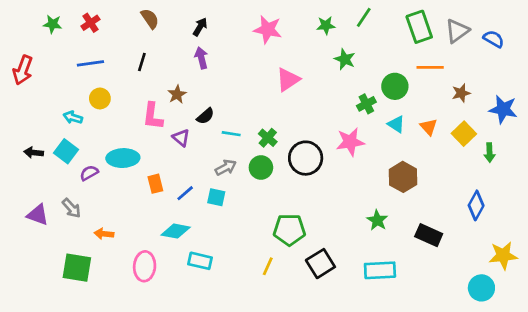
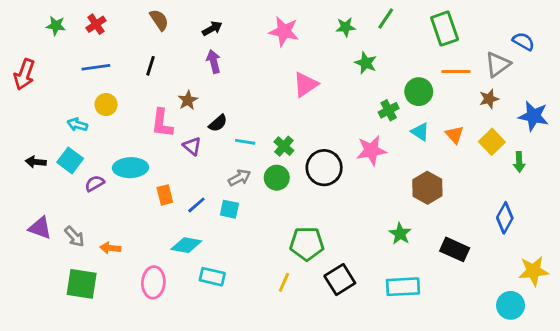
black arrow: (200, 27) -> (212, 29), turned 30
gray triangle: (457, 31) -> (498, 64), moved
gray arrow: (71, 208) -> (74, 237), moved

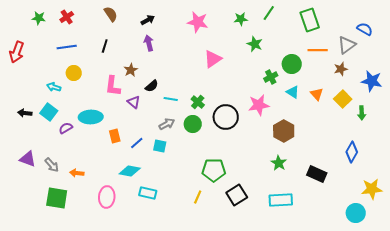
brown hexagon: (427, 188) -> (284, 131), moved

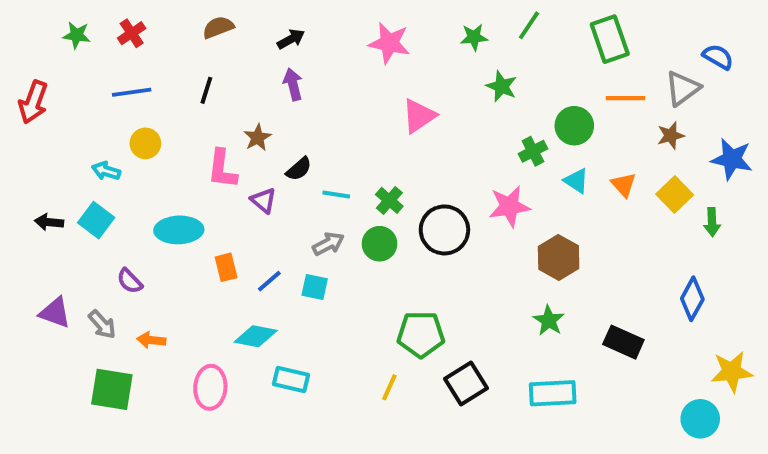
brown semicircle: (111, 14) -> (218, 27), turned -77
purple semicircle: (66, 128) -> (130, 281), moved, turned -104

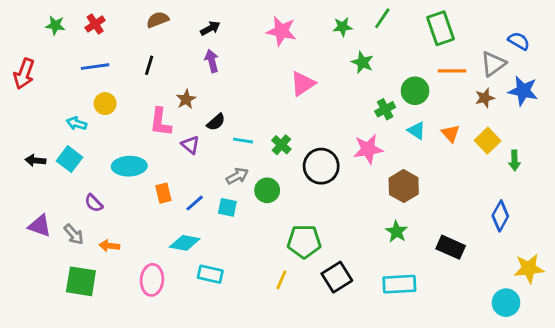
blue star: (732, 159) -> (523, 91), moved
green circle: (380, 244) -> (267, 190), moved

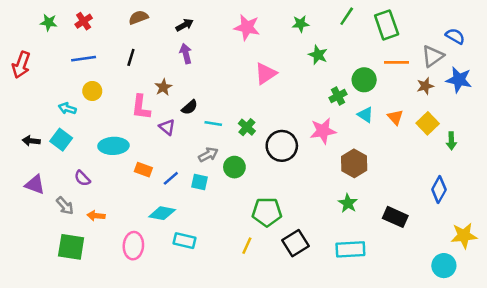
green line: (382, 18) -> (347, 16), moved
orange rectangle: (163, 193) -> (143, 170), turned -56
purple triangle: (40, 226) -> (35, 185), moved

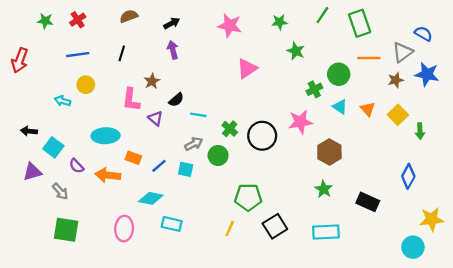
green cross: (247, 127) -> (230, 129), moved
cyan square: (61, 140) -> (53, 147), moved
purple triangle: (35, 185) -> (32, 172), turned -36
orange arrow: (96, 216) -> (108, 175), moved, size x1.5

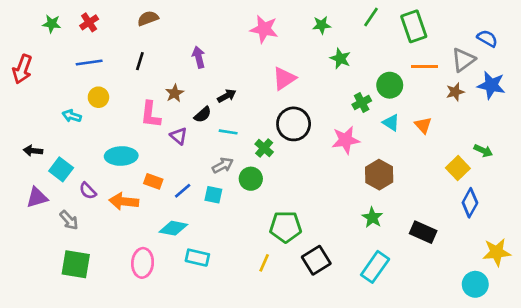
black arrow: (172, 23) -> (227, 96), moved
yellow square: (398, 115) -> (458, 168), moved
green arrow: (420, 131) -> (483, 151), turned -63
black circle: (262, 136) -> (294, 124), moved
cyan rectangle: (326, 232) -> (375, 267), turned -52

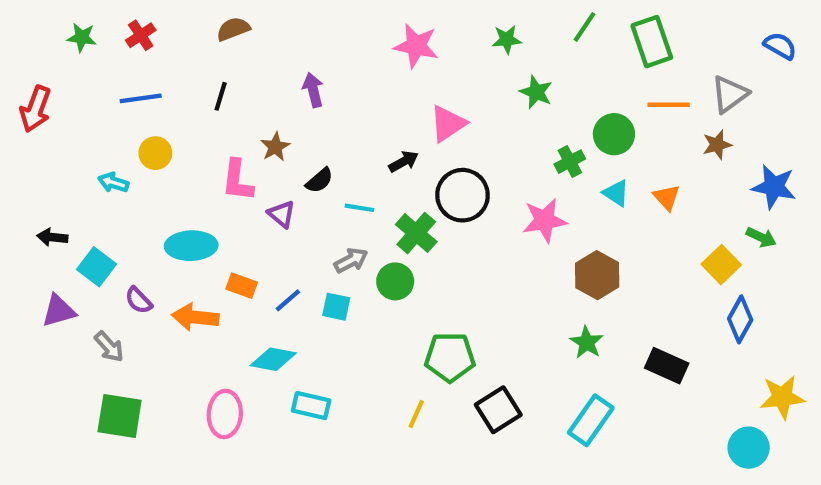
blue semicircle: (487, 38) -> (780, 46), moved
blue star: (491, 85) -> (774, 187), moved
black arrow: (227, 96) -> (404, 162), moved
green cross: (264, 148) -> (416, 233), size x1.4

